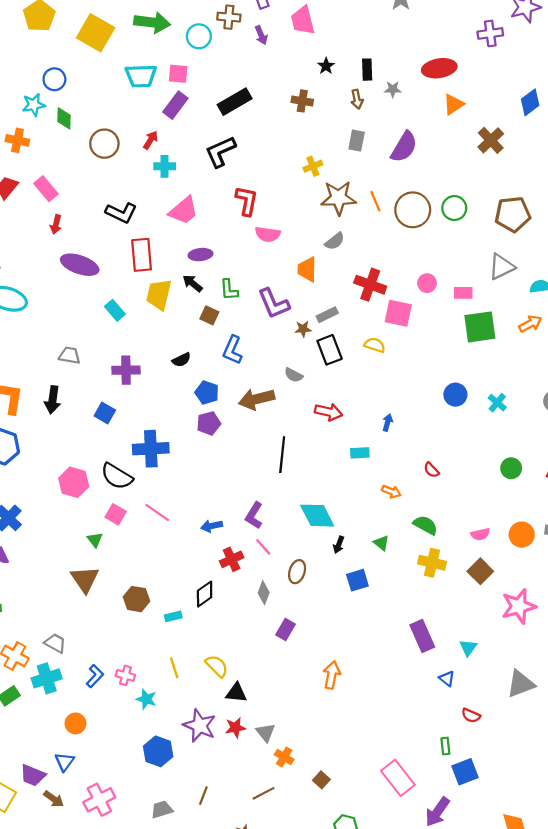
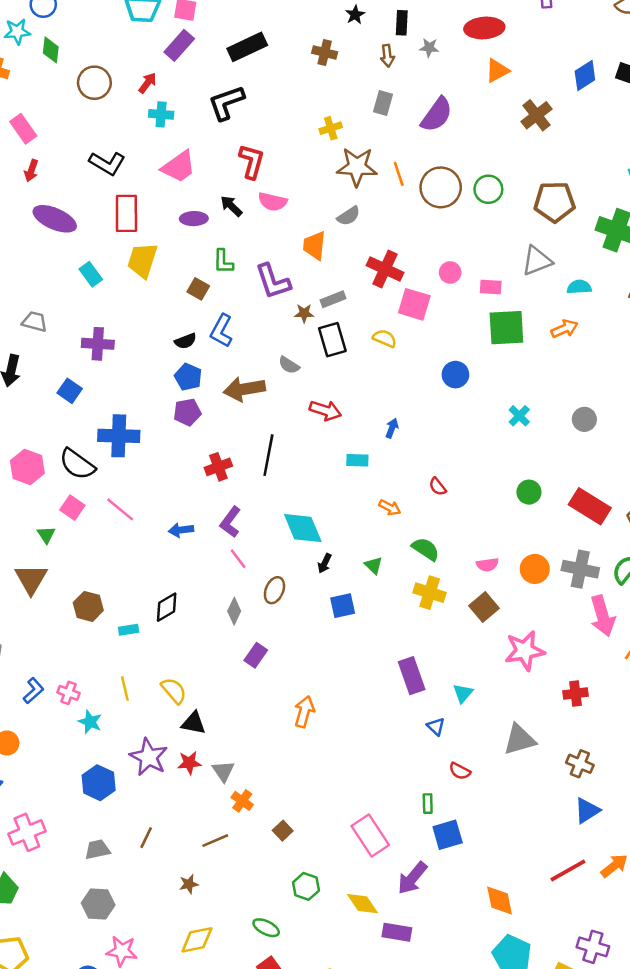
black arrow: (193, 283) -> (231, 206), moved
black semicircle: (181, 360) -> (186, 341), moved
blue circle: (455, 395) -> (455, 375), moved
red cross: (232, 559) -> (218, 467), moved

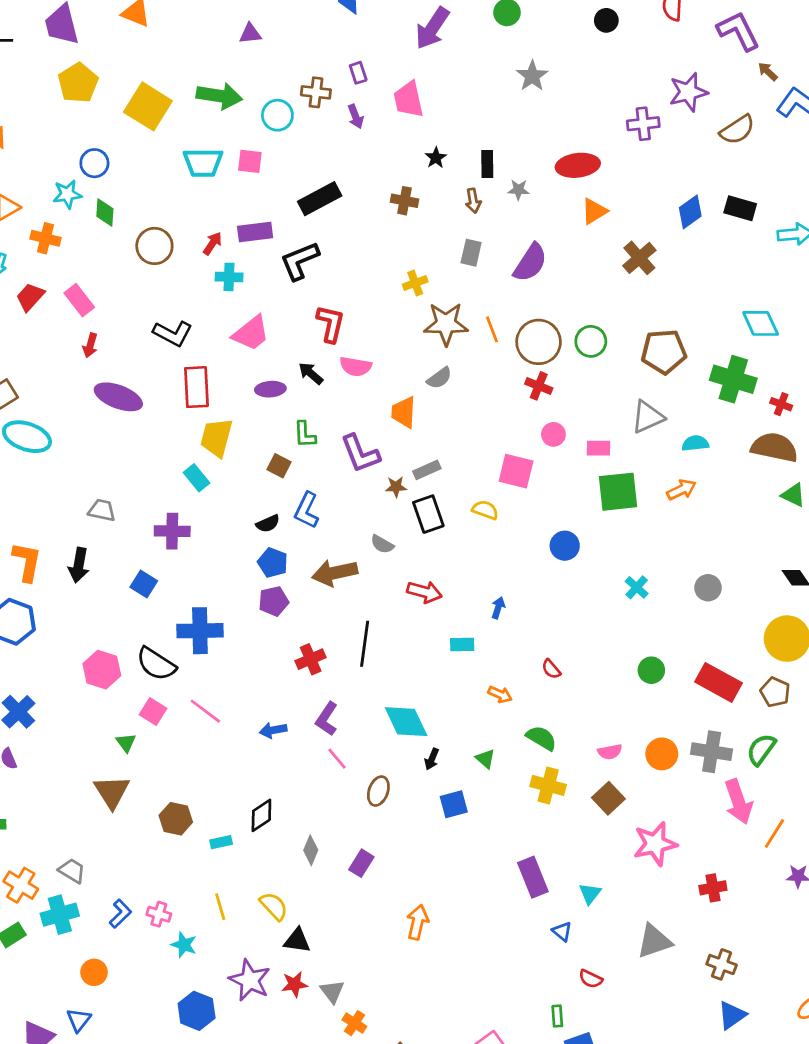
purple rectangle: (179, 45) -> (255, 232), moved, turned 44
red cross: (385, 269) -> (539, 386), moved, size x0.7
cyan rectangle: (91, 274) -> (196, 478), moved
gray diamond: (234, 611) -> (311, 850), moved

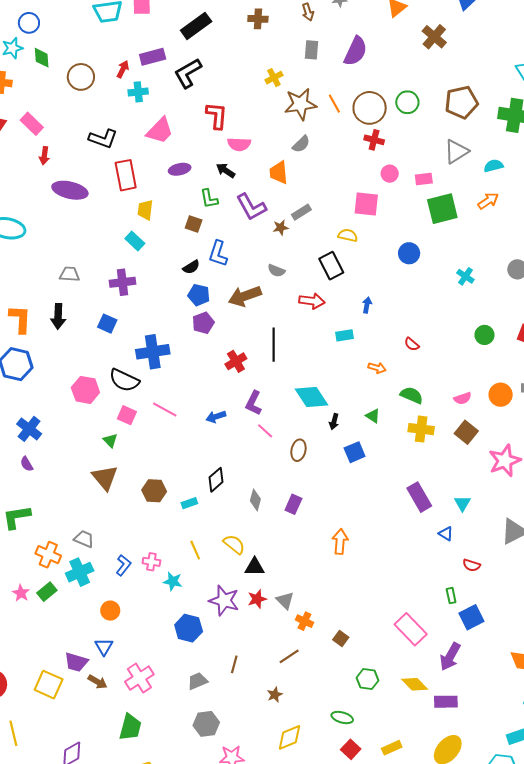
black arrow: (311, 373) -> (226, 170), moved
yellow trapezoid: (216, 438) -> (145, 210), size x0.7
black rectangle: (428, 514) -> (331, 266), moved

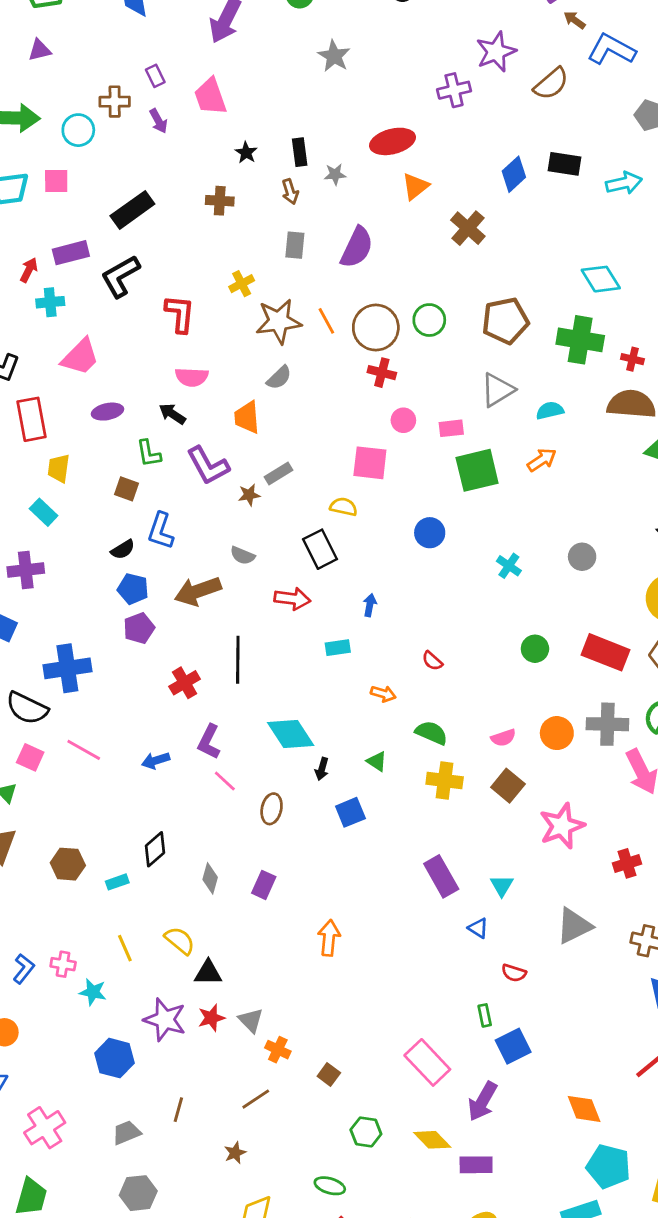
red L-shape: (217, 116) -> (180, 314), moved

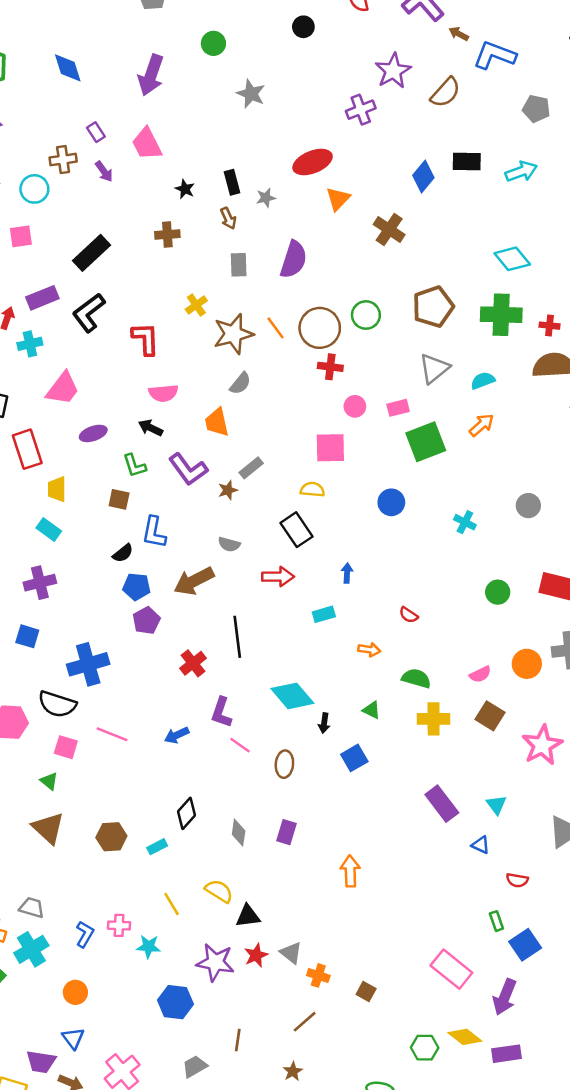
green hexagon: (366, 1132) -> (425, 1048), moved

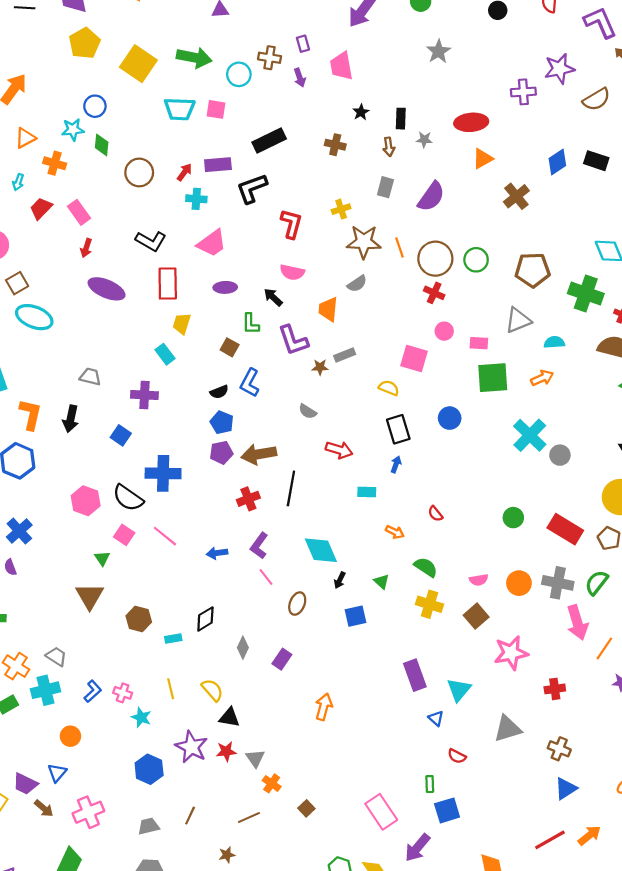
cyan cross: (465, 522) -> (530, 435), moved, size x1.8
black rectangle: (297, 530) -> (398, 429), moved
brown arrow: (194, 581) -> (259, 454), moved
cyan triangle: (496, 805) -> (459, 690), size x1.4

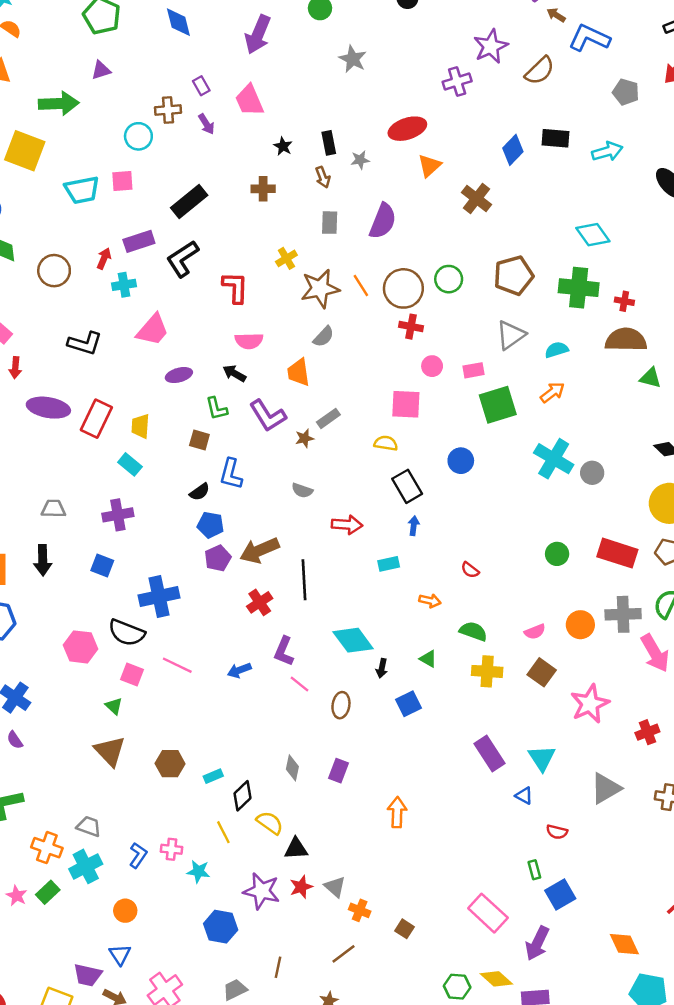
green arrow: (194, 58) -> (59, 103), moved
red rectangle: (168, 284) -> (96, 419), moved, turned 40
black diamond: (205, 619) -> (242, 796), moved

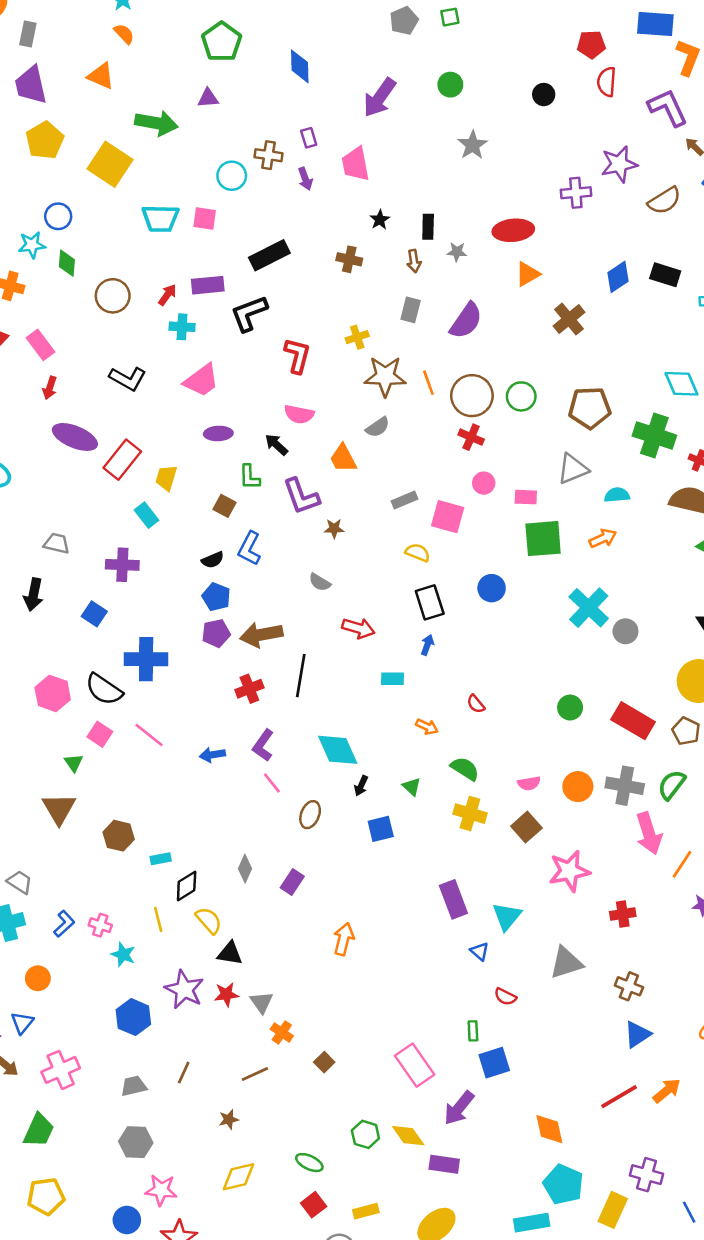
orange trapezoid: (298, 372) -> (343, 458), turned -32
gray rectangle: (328, 418) -> (405, 500), moved

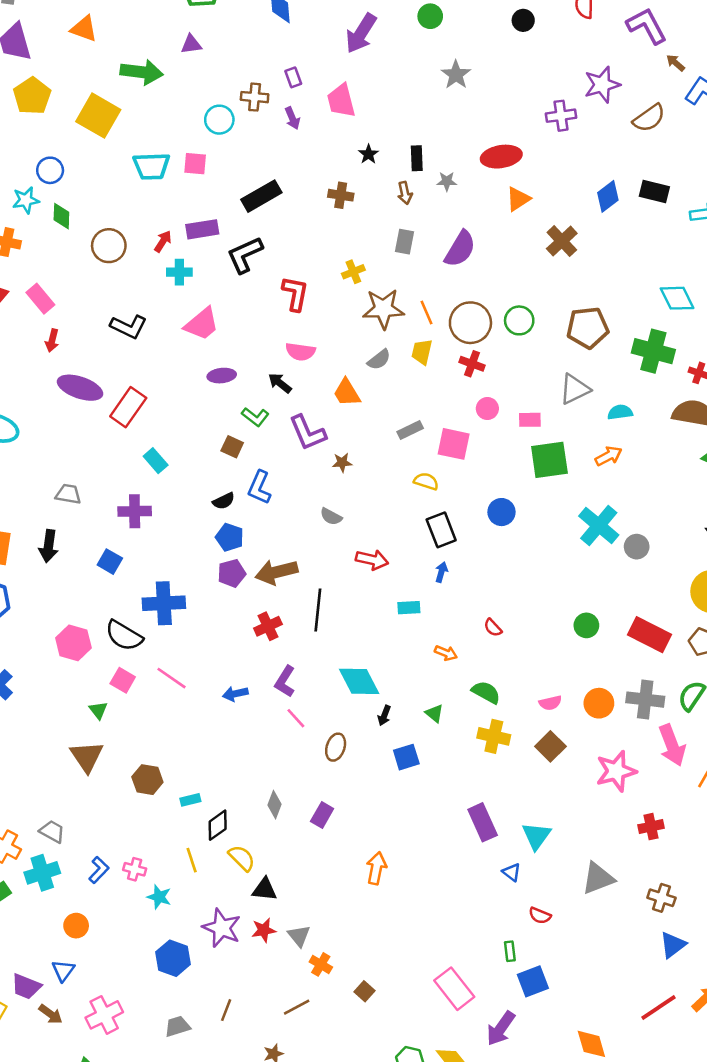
green L-shape: (250, 477) -> (255, 417), turned -48
yellow trapezoid: (166, 478) -> (422, 352), moved
pink star: (569, 871) -> (616, 771), moved

